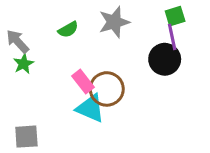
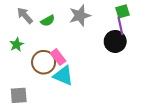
gray arrow: (18, 41) -> (25, 16), moved
brown circle: (107, 89) -> (44, 62), moved

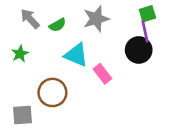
pink rectangle: (58, 57) -> (102, 74), moved
brown circle: (44, 62) -> (52, 92), moved
cyan triangle: (63, 76) -> (76, 55), moved

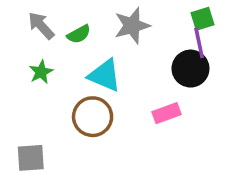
green star: (20, 54) -> (41, 72), moved
pink rectangle: (102, 74) -> (166, 113), moved, turned -72
brown circle: (52, 92) -> (93, 117), moved

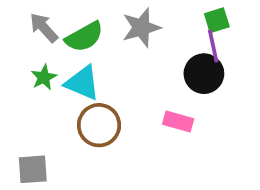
green semicircle: (79, 34) -> (84, 37), size x1.5
cyan triangle: (105, 75) -> (82, 83), moved
pink rectangle: (166, 113) -> (178, 121), turned 36

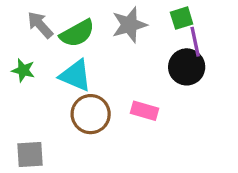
green square: (217, 20) -> (182, 18), moved
green star: (44, 77) -> (23, 70), moved, turned -30
pink rectangle: (178, 121) -> (145, 111), moved

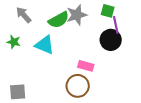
green square: (182, 18) -> (108, 11), turned 32
green semicircle: (77, 33) -> (59, 20), moved
brown circle: (91, 114) -> (78, 86), moved

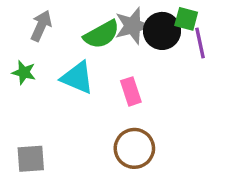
gray arrow: (24, 15) -> (41, 26), turned 66
black circle: (111, 40) -> (162, 31), moved
pink rectangle: (86, 66) -> (131, 91), moved, turned 56

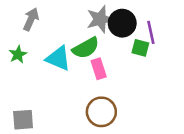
green square: (186, 19) -> (140, 48), moved
green semicircle: (102, 34) -> (86, 48), moved
green star: (24, 72) -> (18, 54), turned 30

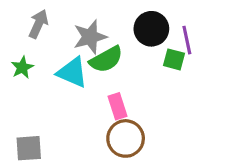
gray star: (100, 19) -> (90, 37), moved
pink rectangle: (99, 69) -> (117, 106), moved

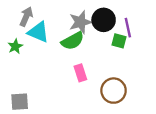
gray star: (90, 37) -> (80, 22), moved
cyan triangle: (72, 72) -> (38, 32), moved
brown circle: (126, 138) -> (114, 91), moved

